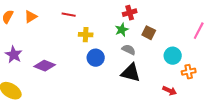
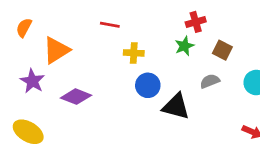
orange triangle: (31, 17) -> (56, 50), moved, size x1.5
gray semicircle: (129, 50) -> (210, 81), moved, turned -48
black triangle: (131, 73) -> (176, 106), moved

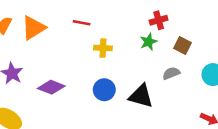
orange triangle: (56, 50) -> (33, 28), moved
blue circle: (148, 85) -> (104, 90), moved

